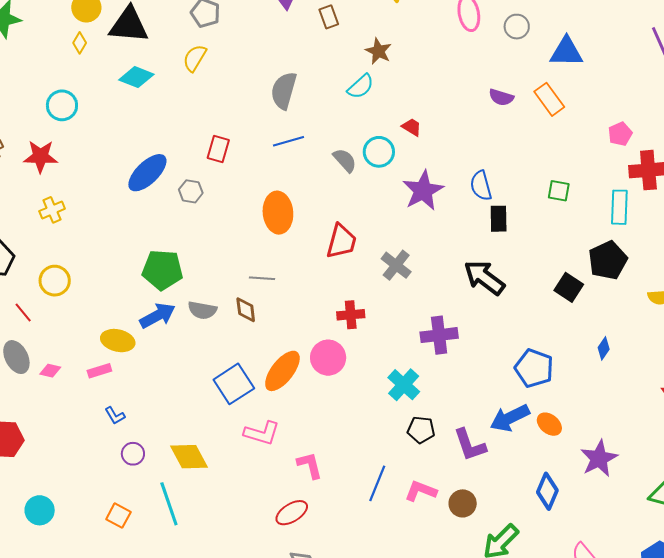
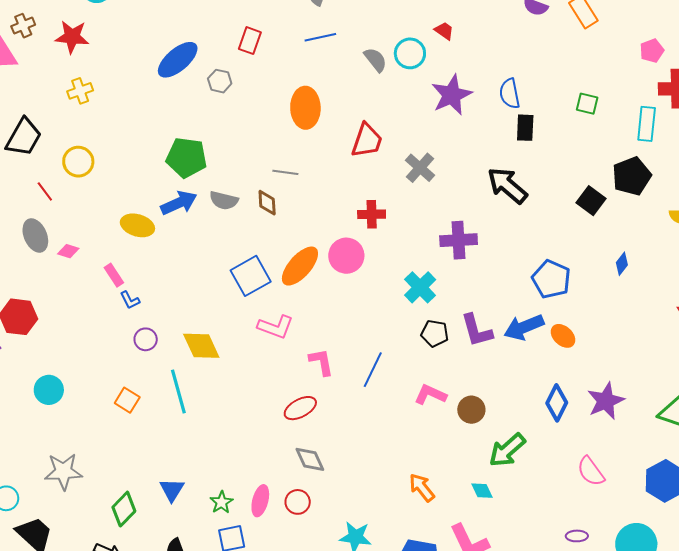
pink rectangle: (99, 371) -> (114, 275), moved, turned 70
purple L-shape: (470, 445) -> (477, 330), moved
purple star: (599, 458) -> (606, 401), moved
blue line: (377, 483) -> (373, 370), moved

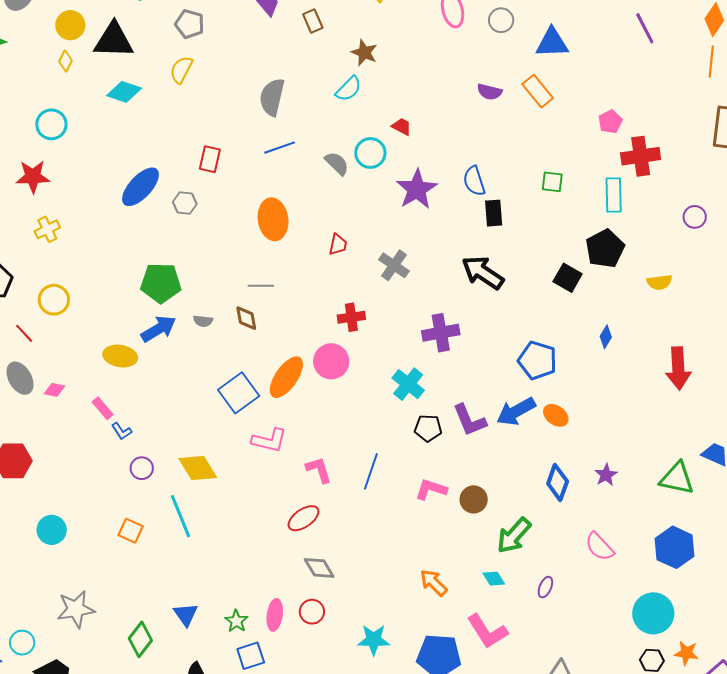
red trapezoid: (367, 140) -> (338, 245), size x0.6
gray semicircle: (224, 200) -> (203, 321), size x0.7
purple star: (606, 401) -> (606, 475), size x0.6
purple ellipse: (577, 536) -> (545, 587), moved, turned -60

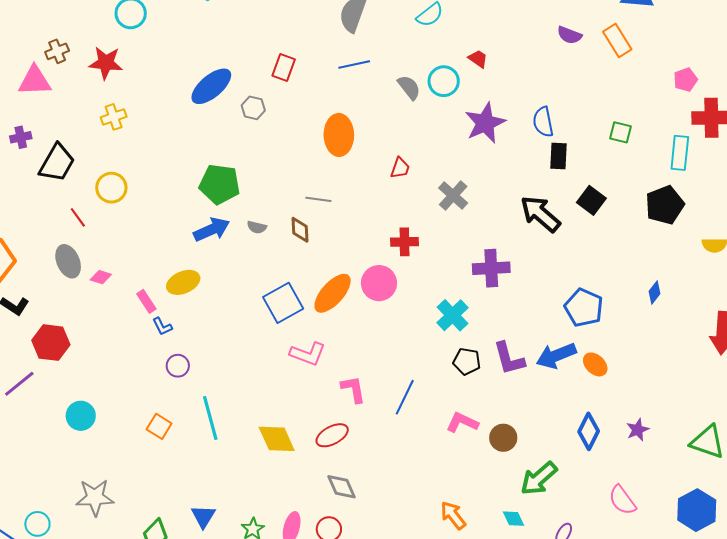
black square: (568, 278) -> (591, 200), moved
yellow ellipse: (120, 356) -> (183, 282), moved, turned -40
yellow diamond: (198, 468) -> (277, 439), moved

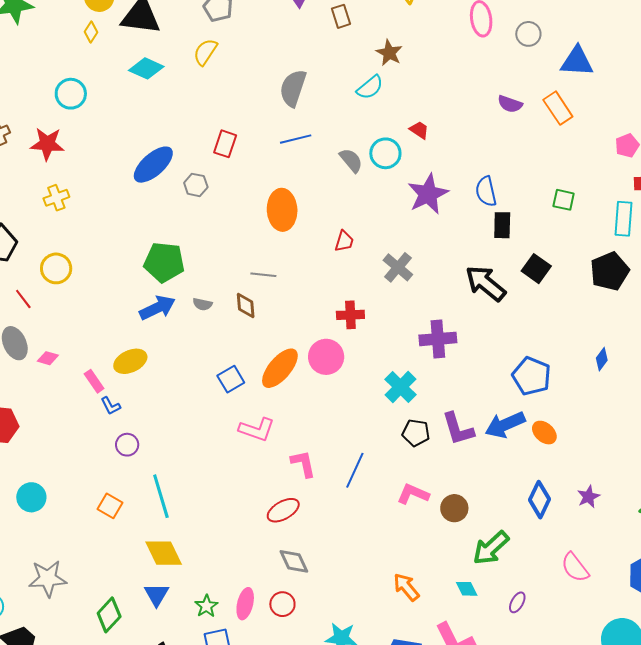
blue square: (283, 303) -> (231, 379), size x0.7
yellow diamond: (277, 439) -> (164, 553), moved

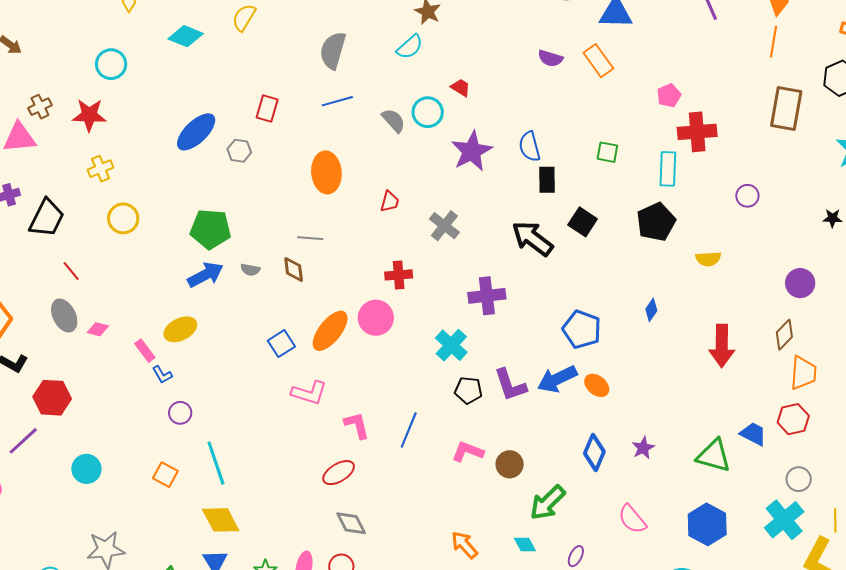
yellow circle: (56, 268) -> (123, 218), moved

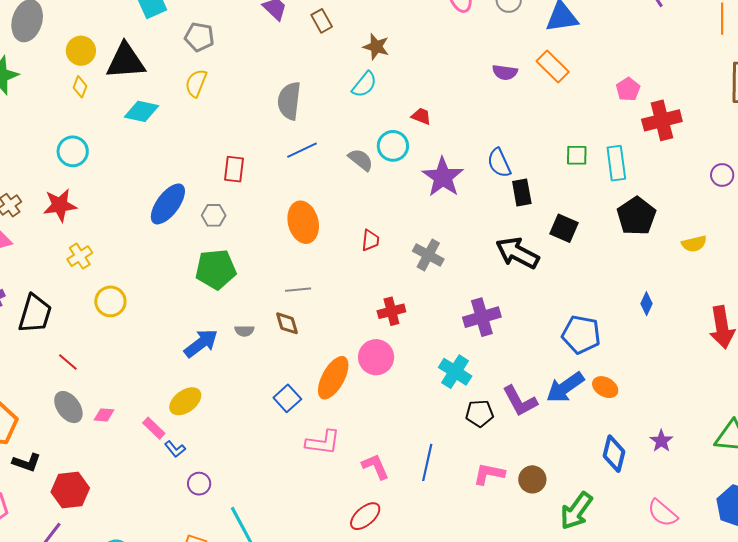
cyan rectangle: (668, 169) -> (616, 163), moved
green pentagon: (211, 229) -> (216, 269), moved

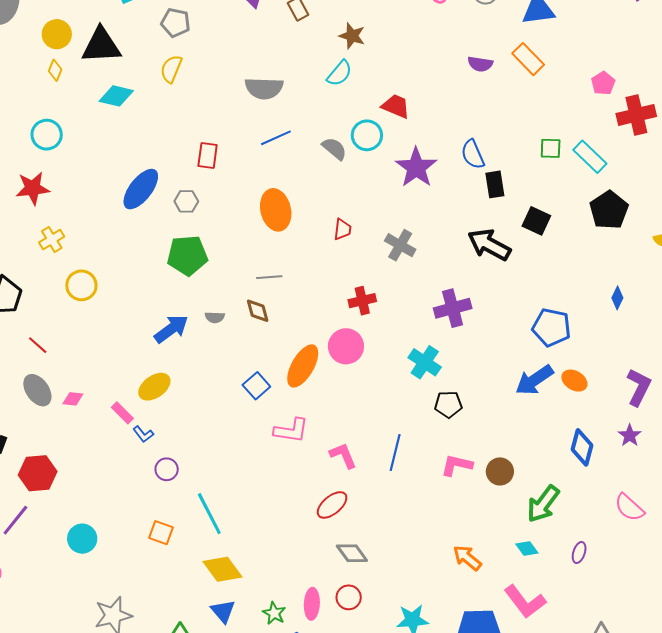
gray semicircle: (289, 101) -> (264, 88), turned -96
red trapezoid: (421, 116) -> (396, 106), size x1.4
cyan rectangle: (616, 163) -> (590, 157), turned -40
purple L-shape: (520, 401) -> (639, 387), moved, turned -126

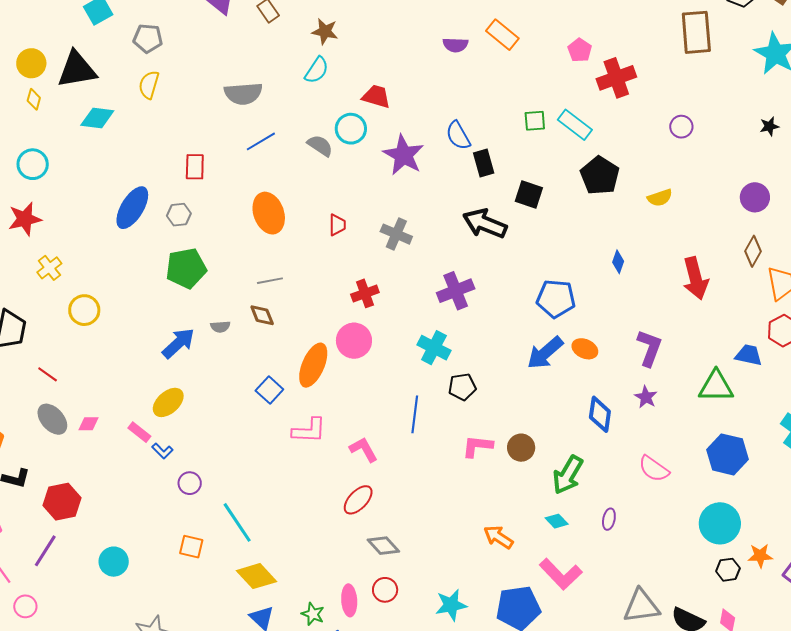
blue line: (395, 452) -> (415, 414), moved

